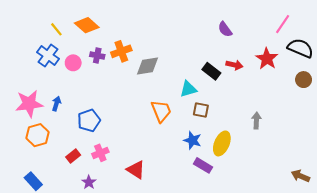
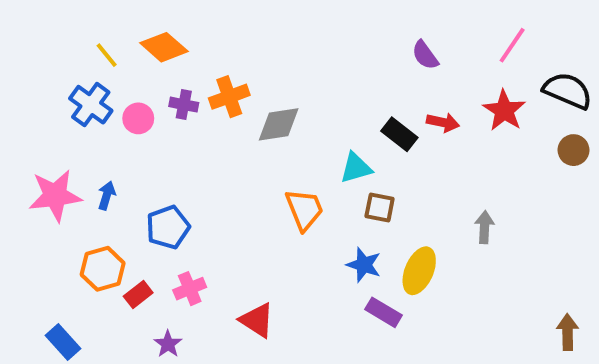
pink line: (283, 24) -> (512, 45), moved
orange hexagon: (38, 135) -> (103, 269), moved
brown arrow: (300, 176) -> (568, 332), turned 66

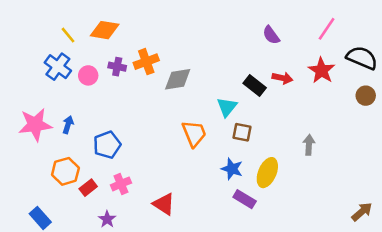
orange diamond: (164, 47) -> (105, 30), turned -32
cyan triangle: (356, 168) -> (227, 107), turned -35
brown arrow: (568, 332) -> (362, 212), turned 50

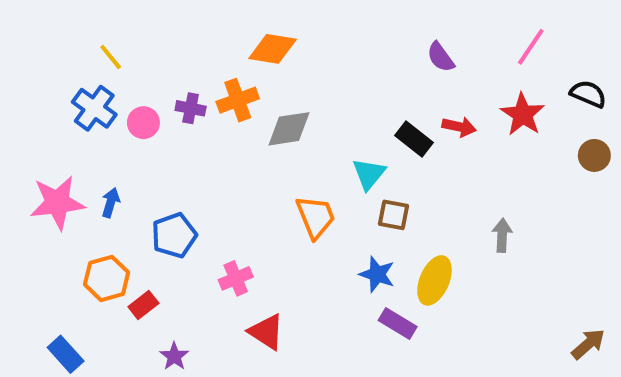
orange diamond: (105, 30) -> (273, 49), moved
black semicircle: (362, 58) -> (588, 94), size x0.7
pink cross: (121, 184) -> (236, 278), moved

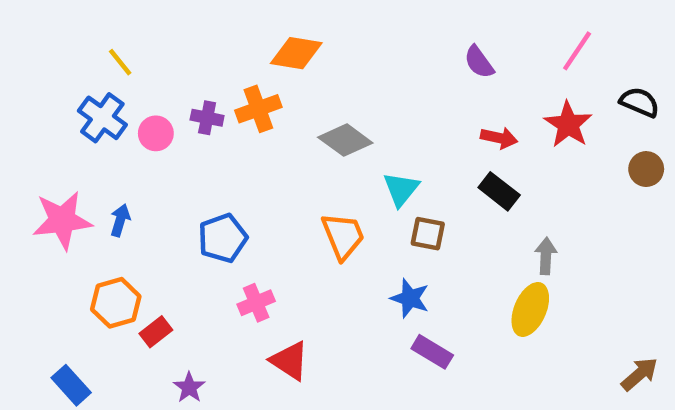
gray diamond: (289, 129) -> (345, 140), moved, turned 45
black rectangle: (414, 139) -> (499, 191), moved
blue pentagon: (174, 235) -> (223, 238), moved
yellow ellipse: (434, 280) -> (530, 309), moved

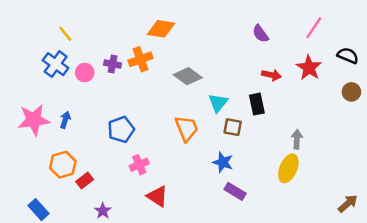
black rectangle: (499, 191) -> (257, 104), moved, turned 40

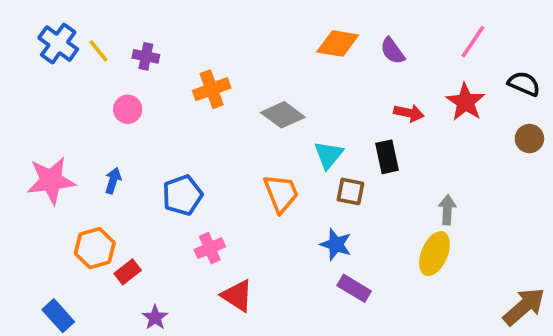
orange diamond: (161, 29) -> (338, 44), moved
blue cross: (56, 64) -> (58, 44), moved
purple cross: (113, 64) -> (146, 56), moved
blue arrow: (65, 120) -> (113, 181), moved
brown arrow: (348, 203) -> (524, 307), size x1.4

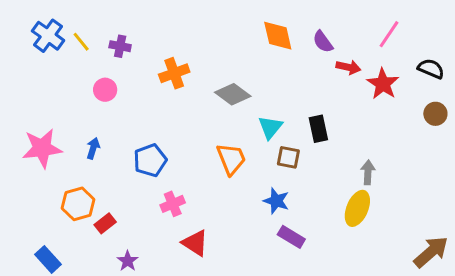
orange diamond: (338, 44) -> (278, 36), turned 68
red arrow: (409, 113) -> (348, 67), moved

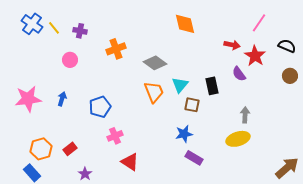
purple semicircle: (323, 42) -> (239, 74), moved
orange trapezoid: (231, 159) -> (154, 92), moved
blue star: (276, 201) -> (184, 134), turned -30
orange hexagon: (78, 204) -> (41, 149), moved
yellow ellipse: (357, 208) -> (238, 139), turned 50

